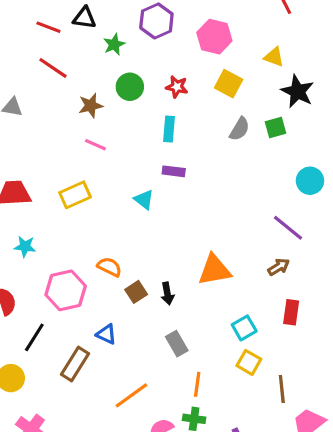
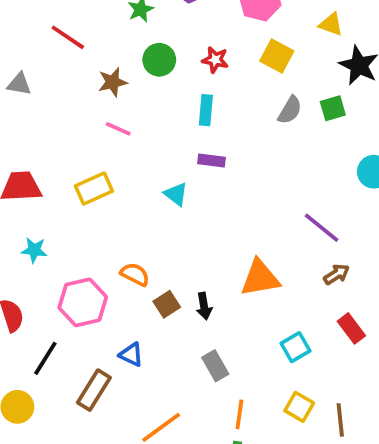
purple line: (288, 228) -> (322, 228), moved
red rectangle: (291, 312) -> (351, 328), turned -45
yellow square: (249, 362) -> (299, 407), moved

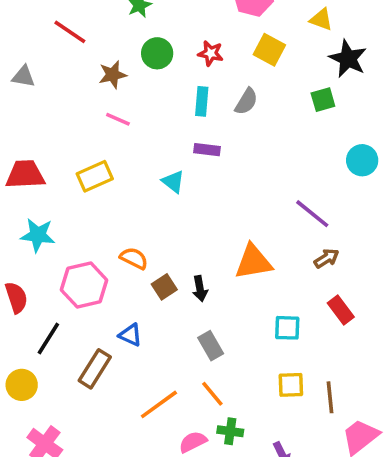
gray semicircle: (290, 110) -> (246, 101), moved
cyan star: (34, 250) -> (38, 235), size x1.4
cyan square: (295, 347) -> (287, 328), turned 32
yellow square: (299, 407) -> (291, 385), turned -32
orange line: (239, 414) -> (212, 394), moved, turned -48

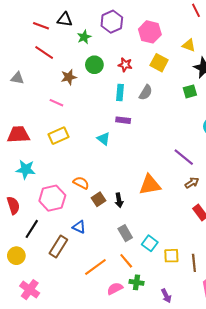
pink line: (118, 119) -> (56, 103), moved
cyan square: (287, 328) -> (150, 243), moved, turned 35

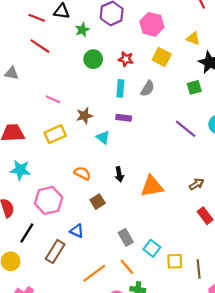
brown star: (69, 77) -> (84, 116), moved
purple line: (184, 157) -> (186, 129), moved
orange semicircle: (81, 183) -> (82, 173), moved
black arrow: (119, 200) -> (119, 174), moved

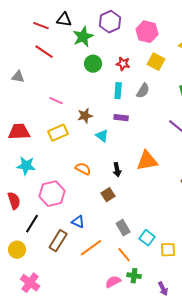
green star: (82, 30) -> (83, 37), size x1.5
orange triangle: (152, 186) -> (147, 161), moved
brown square: (98, 202) -> (108, 195), moved
orange line: (94, 273) -> (91, 248), moved

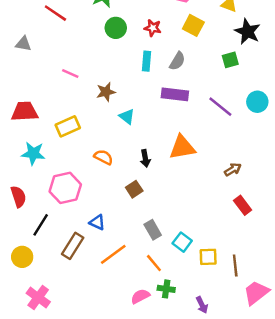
purple rectangle: (121, 118) -> (175, 94), moved, size x1.5
yellow rectangle: (58, 133) -> (68, 126), moved

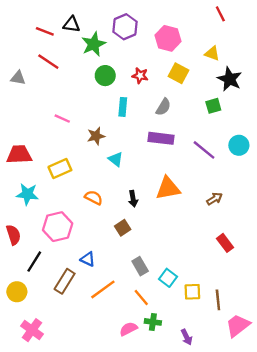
gray triangle: (23, 44) -> (18, 78), moved
cyan rectangle: (147, 61) -> (123, 107), moved
brown arrow: (233, 169) -> (214, 199), moved

